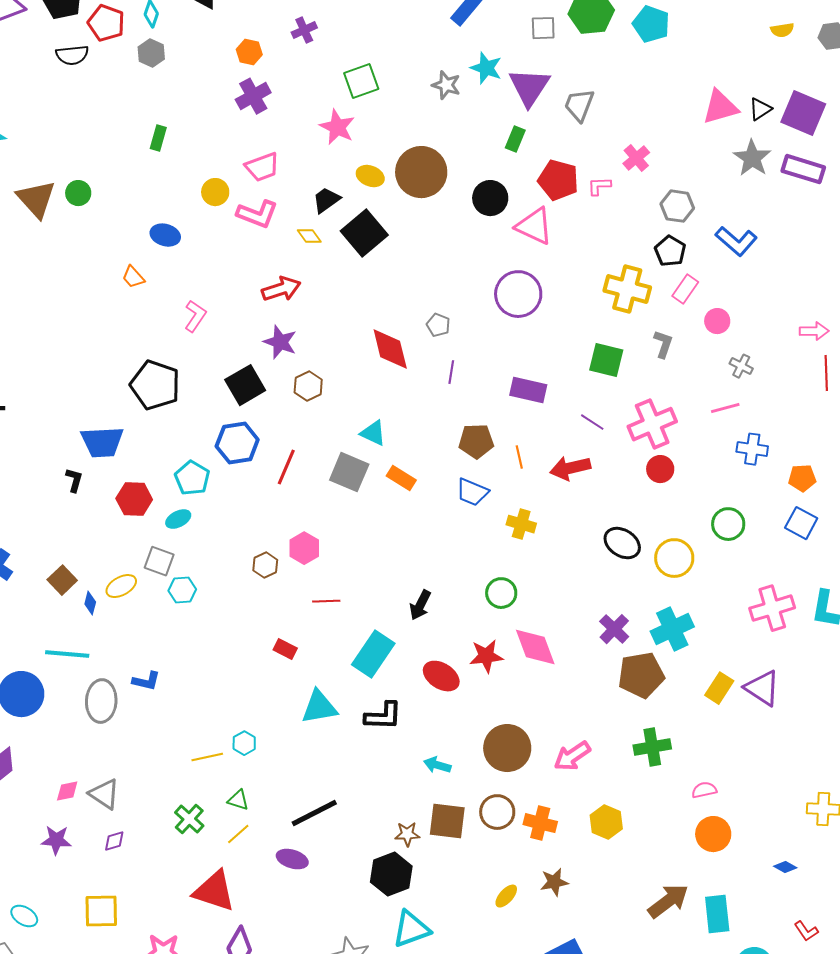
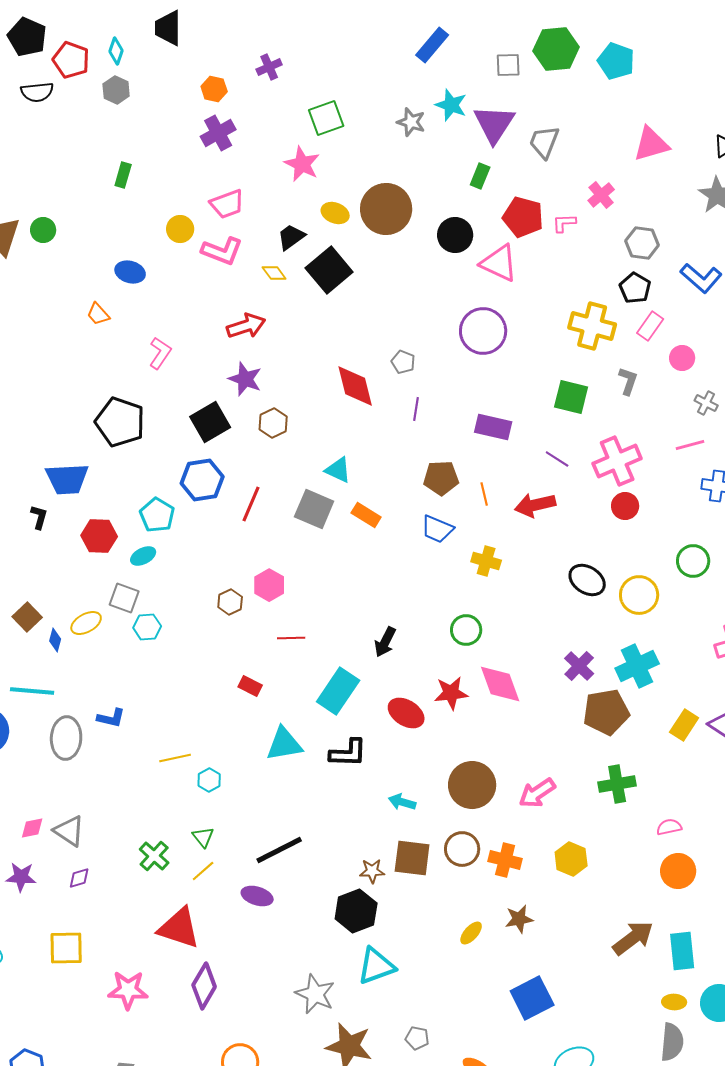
pink triangle: (720, 107) -> (651, 144), moved
yellow line: (207, 757) -> (175, 758), moved
green triangle: (238, 800) -> (203, 837), turned 35

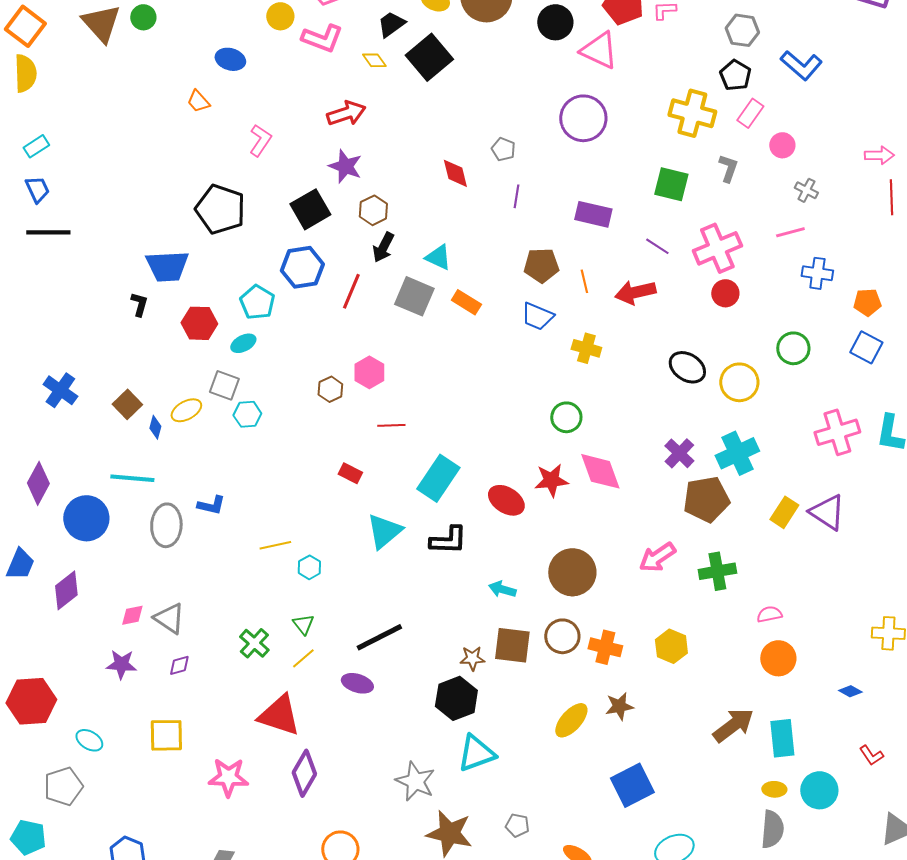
red diamond: (355, 386) -> (455, 173), size x0.7
black arrow: (385, 642) -> (383, 247), moved
cyan triangle: (284, 744) -> (384, 531), turned -30
pink arrow: (537, 793) -> (657, 557), moved
yellow ellipse: (471, 933) -> (571, 720), size x1.5

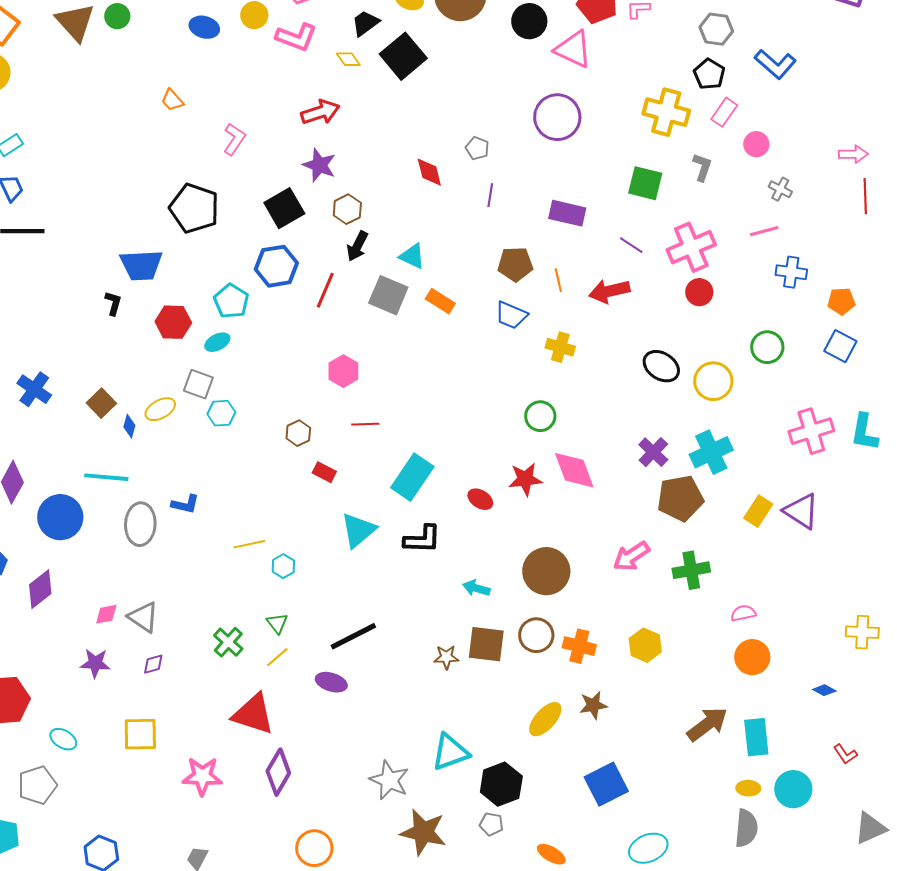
blue ellipse: (230, 59) -> (204, 27), moved
brown hexagon: (330, 389) -> (298, 433), moved
red ellipse: (506, 500) -> (480, 499), size x0.7
black hexagon: (456, 698) -> (501, 784), moved

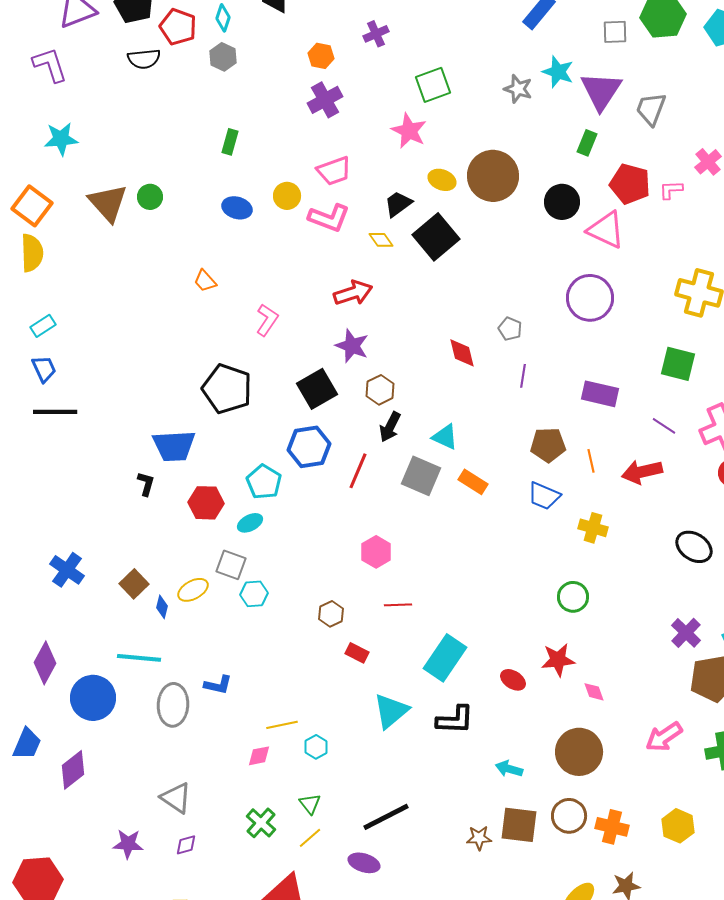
pink diamond: (574, 470) -> (594, 692), moved, size x0.5
pink diamond: (106, 614) -> (259, 756), moved

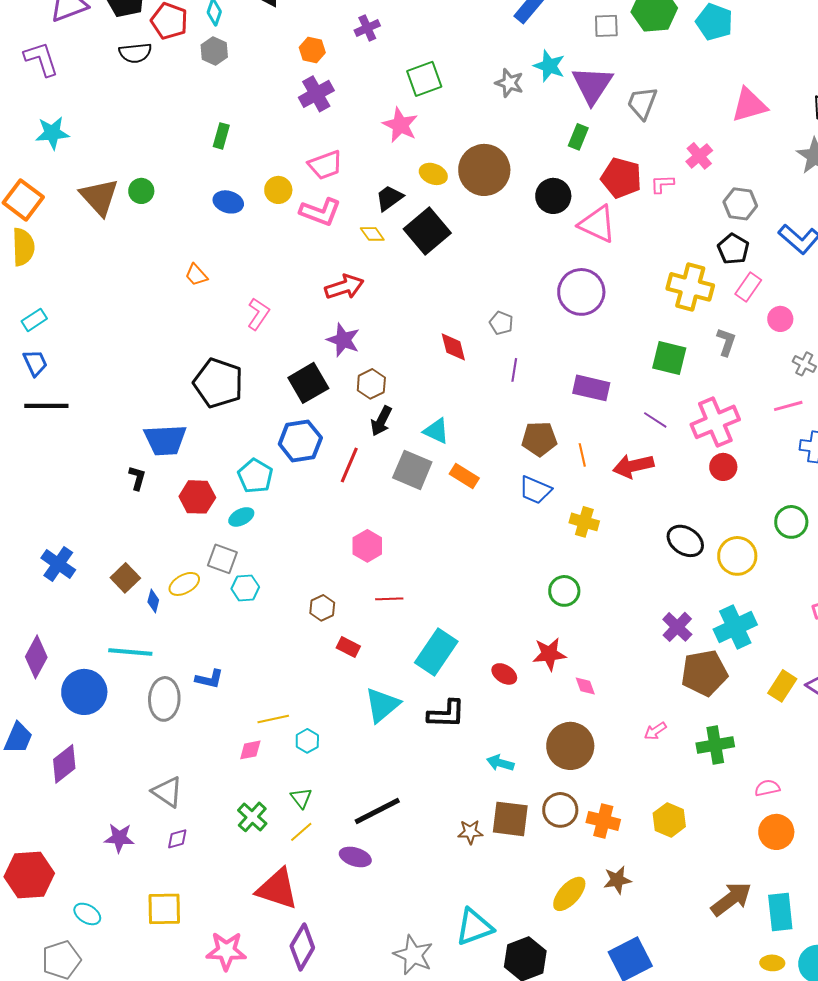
pink arrow: (664, 737) -> (655, 731), size x0.6

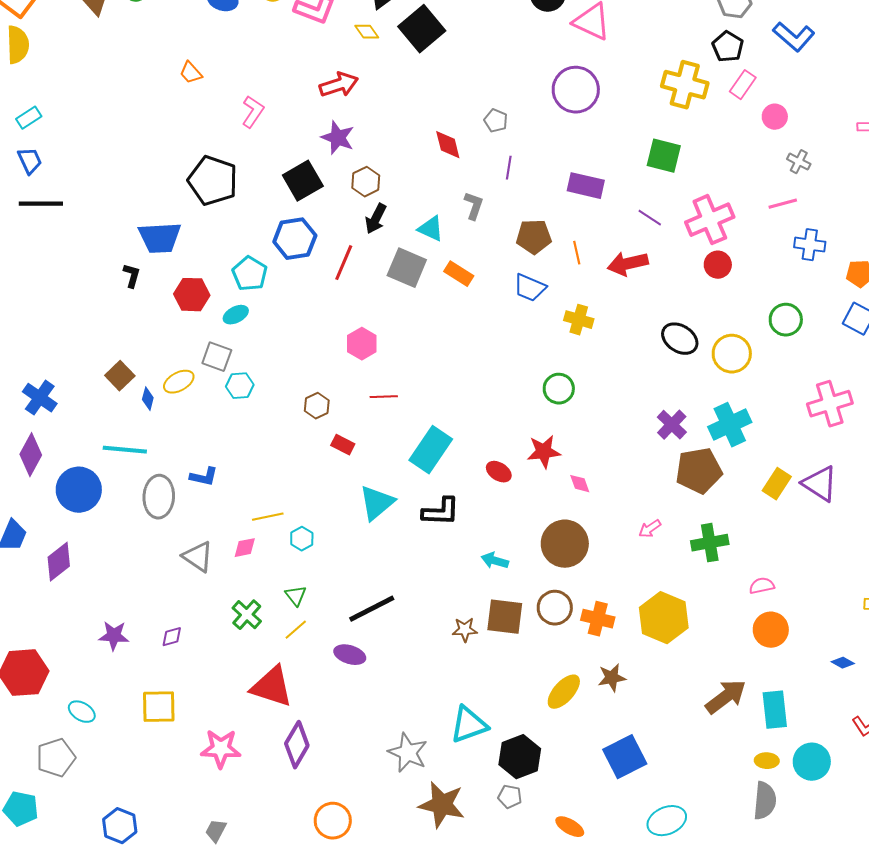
gray L-shape: (726, 342) -> (474, 206), moved
blue cross: (58, 564) -> (40, 398), moved
gray triangle: (167, 792) -> (198, 557), moved
yellow hexagon: (669, 820) -> (664, 618), size x1.5

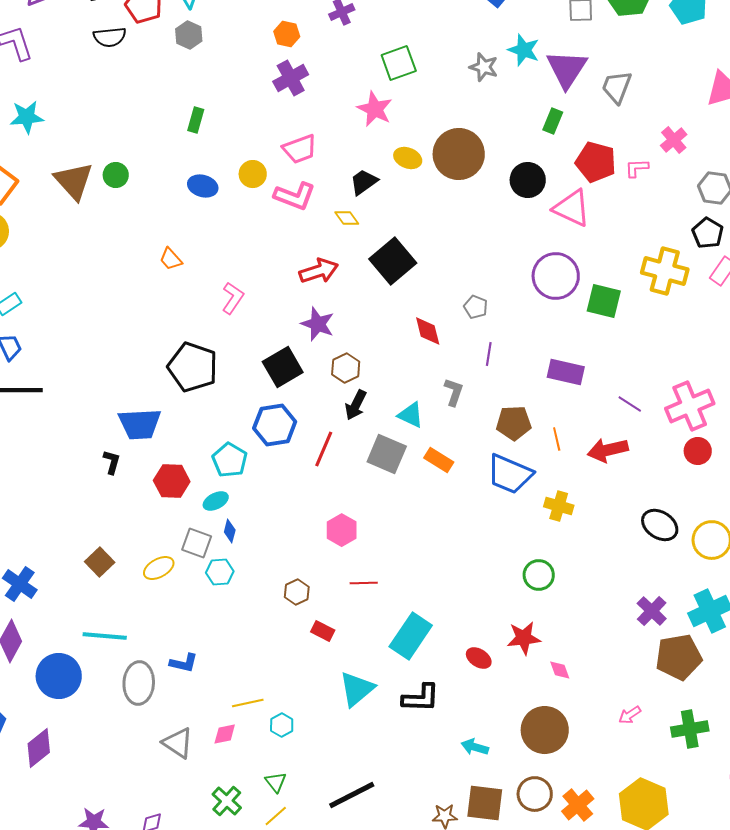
black square: (422, 29) -> (393, 261), moved
green square: (664, 156) -> (604, 301), moved
blue trapezoid: (530, 288) -> (510, 474), size x1.4
blue diamond: (148, 399) -> (230, 531), moved
orange cross: (598, 619) -> (578, 805), turned 36

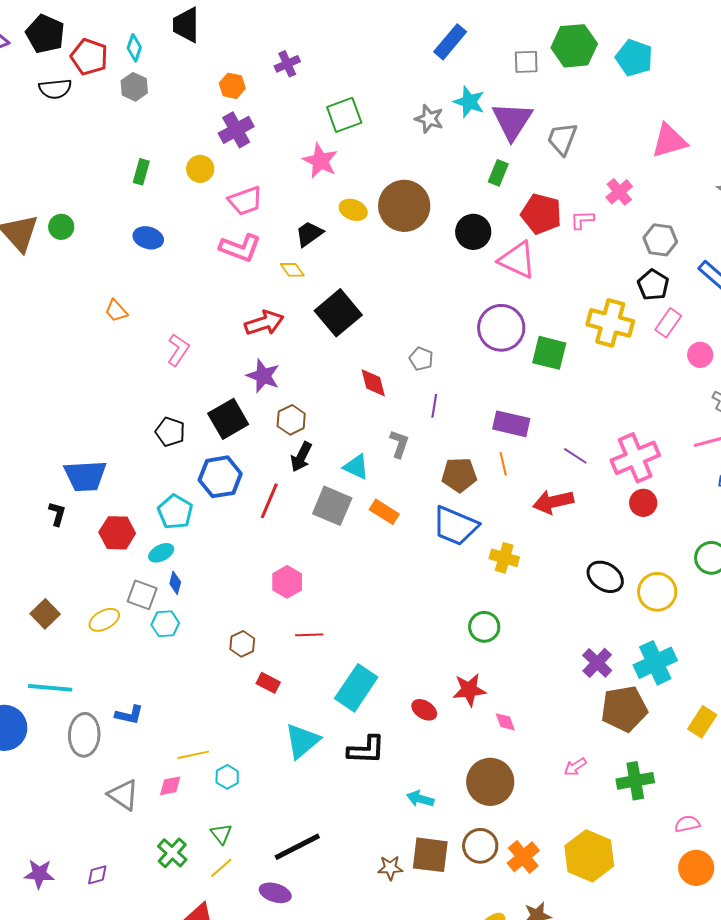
yellow circle: (253, 174) -> (200, 169), moved
black pentagon: (193, 367) -> (170, 432), moved, size x0.6
orange line: (557, 439) -> (503, 464), moved

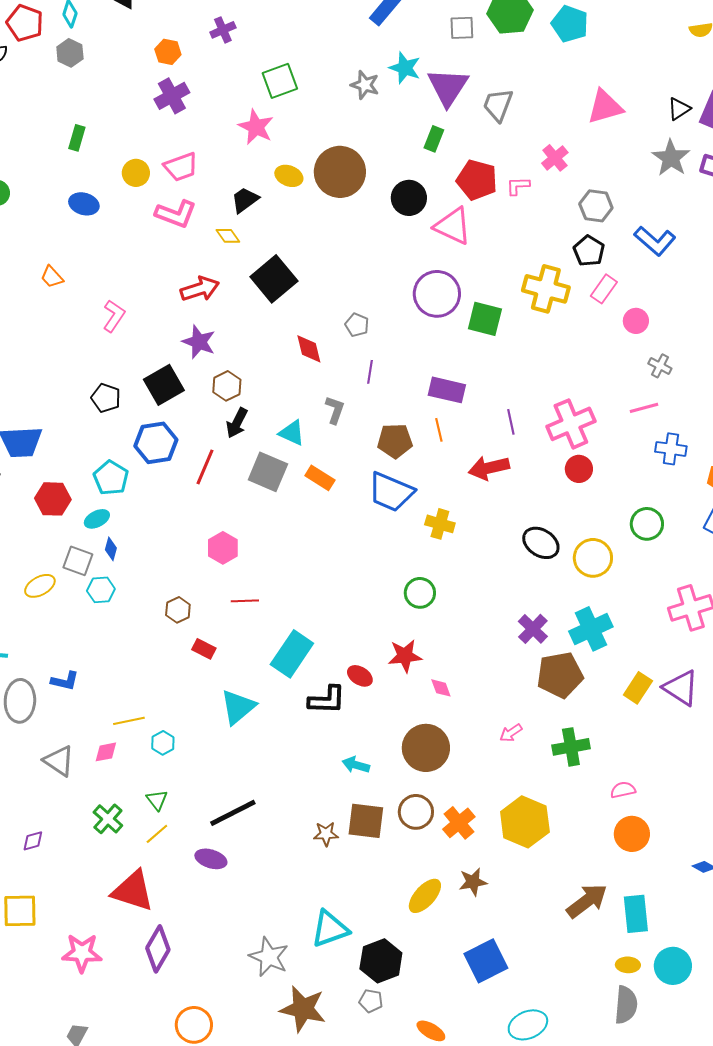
yellow circle: (200, 169) -> (136, 173), moved
purple line: (575, 456) -> (511, 422), turned 45
black L-shape: (366, 750) -> (327, 700), moved

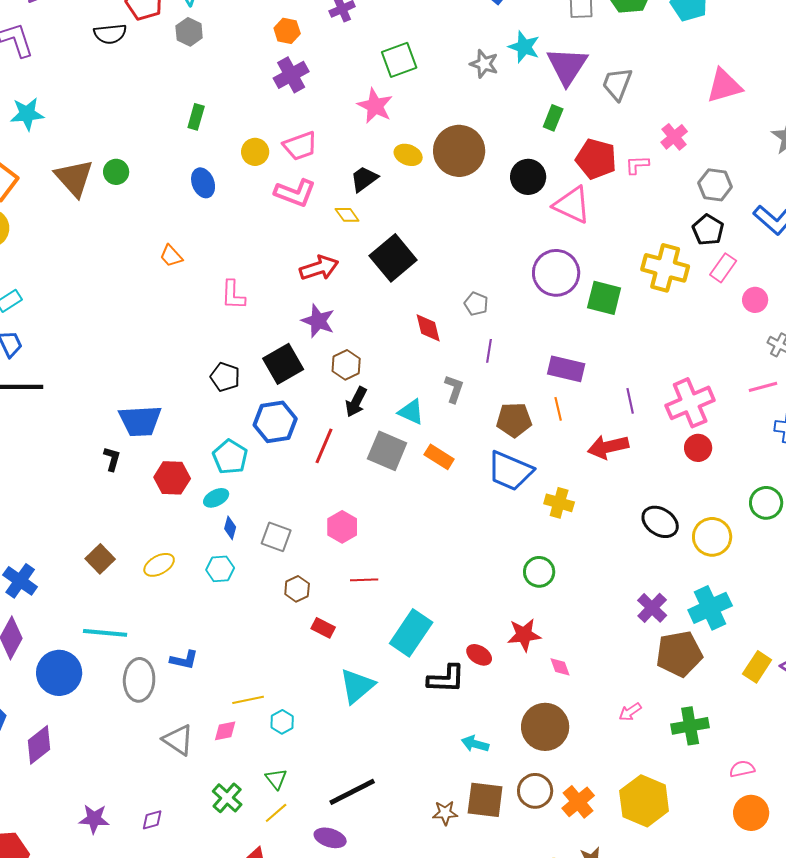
blue ellipse: (84, 204) -> (203, 183), turned 52
pink L-shape: (114, 316) -> (233, 295), turned 148
gray square: (78, 561) -> (276, 537), moved

